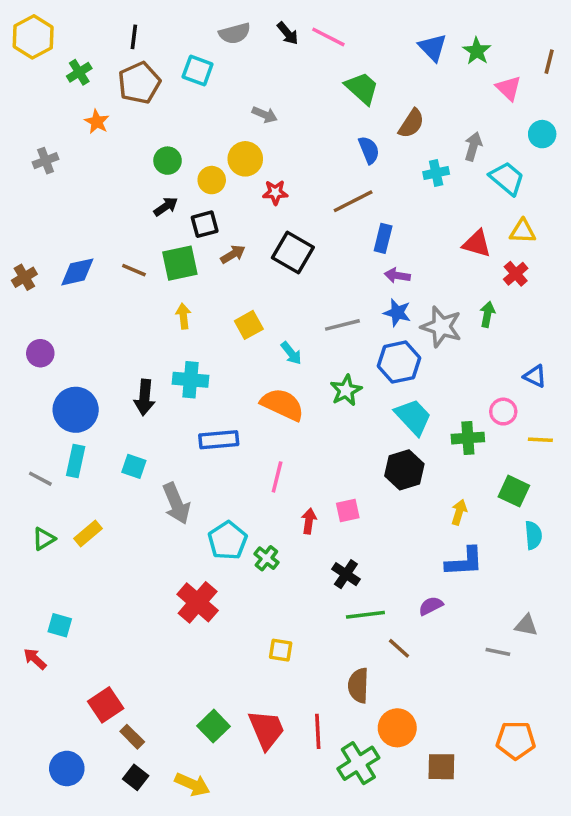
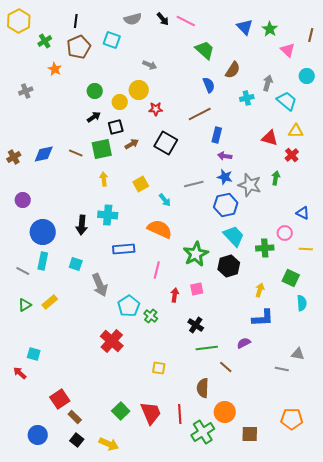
green star: (346, 390) -> (196, 254), moved, size x1.4

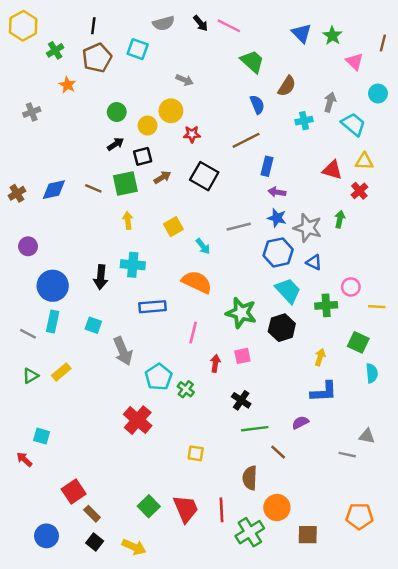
blue triangle: (303, 213) -> (314, 262), moved
green star: (196, 254) -> (241, 313), turned -30

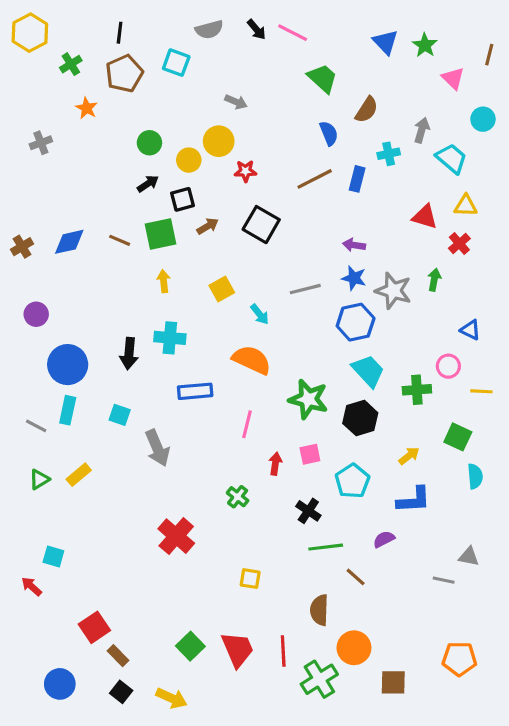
blue rectangle: (267, 166) -> (357, 179), moved
blue triangle: (314, 262) -> (470, 330), moved
yellow arrow: (320, 357) -> (409, 456), turned 35
cyan pentagon: (159, 377) -> (352, 481), moved

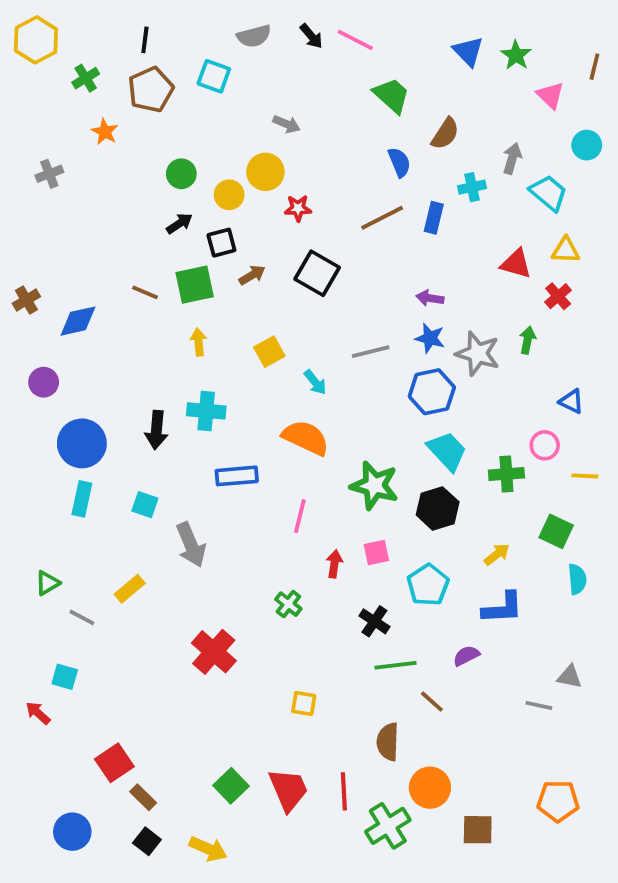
blue diamond: (69, 242) -> (78, 321), moved
gray line: (36, 426) -> (82, 617), moved
yellow rectangle: (79, 475) -> (130, 589), moved

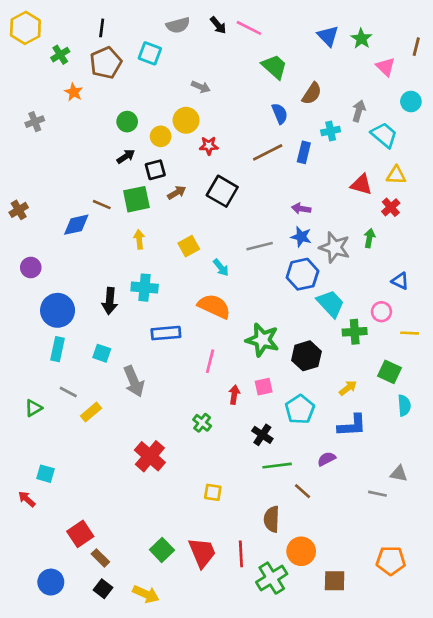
blue diamond: (78, 321) -> (76, 225), moved
cyan trapezoid: (447, 451) -> (331, 304), moved
gray line: (82, 617) -> (68, 392), moved

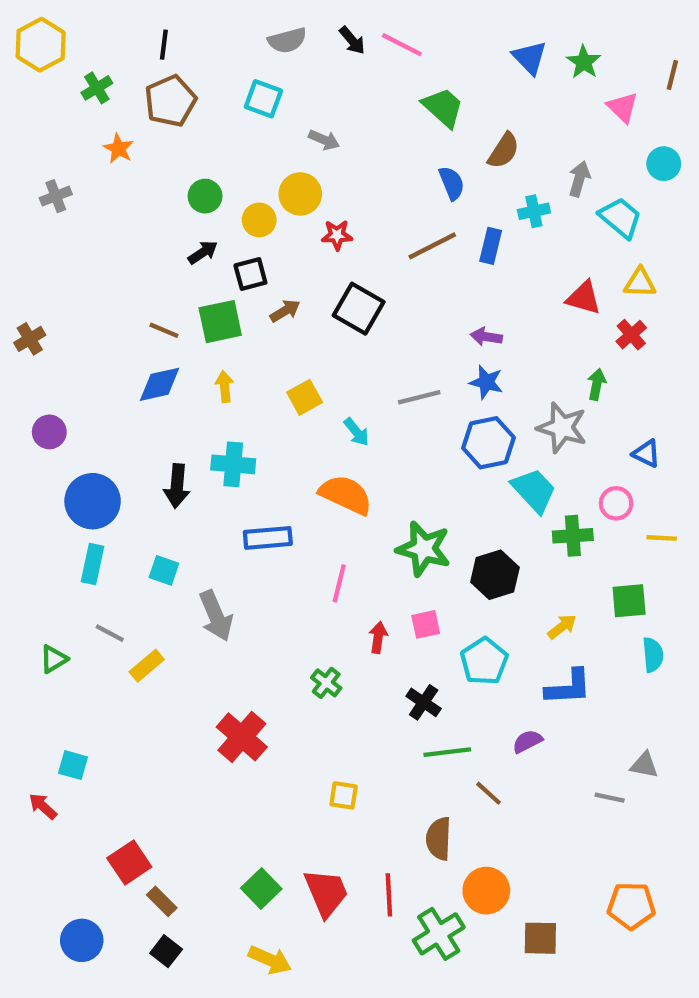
cyan square: (150, 53) -> (263, 99), moved
blue diamond: (76, 225) -> (160, 384), moved
gray star: (335, 247) -> (562, 428), moved
green square: (389, 372) -> (629, 601), turned -30
yellow arrow: (146, 594) -> (270, 960), moved

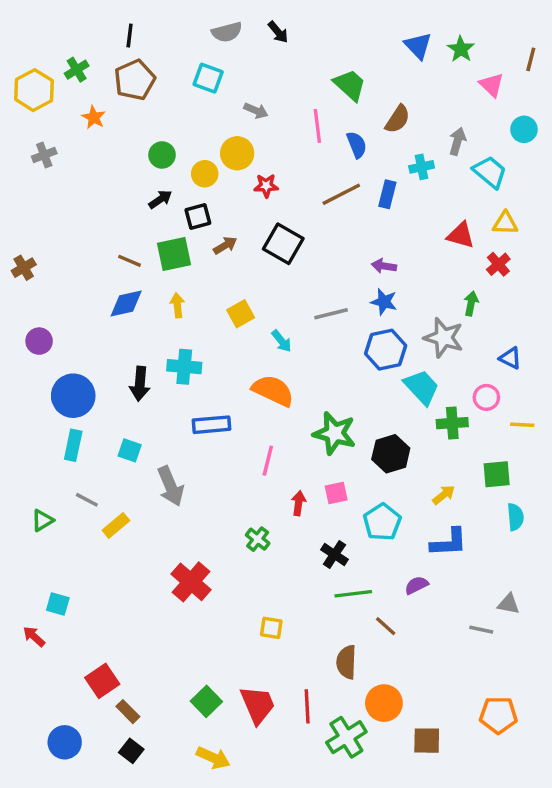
yellow hexagon: (41, 45) -> (34, 90), moved
pink line: (402, 45) -> (317, 126), moved, turned 56

